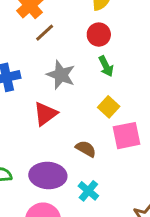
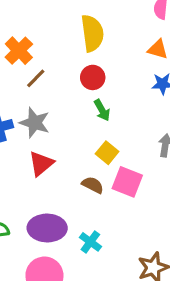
gray star: (61, 75) -> (35, 123), moved
pink square: (126, 136) -> (127, 182), turned 36
brown semicircle: (86, 149) -> (93, 185), moved

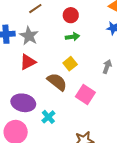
green arrow: (102, 110) -> (72, 37), turned -80
pink square: (127, 182) -> (85, 95), moved
brown semicircle: (93, 185) -> (57, 82), size x1.5

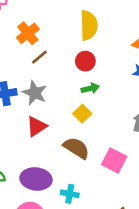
yellow square: (70, 64) -> (82, 114), moved
cyan cross: (48, 117) -> (70, 194), turned -32

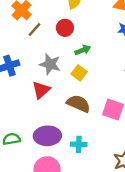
red circle: (85, 61) -> (65, 28), moved
gray star: (35, 93) -> (50, 64), moved

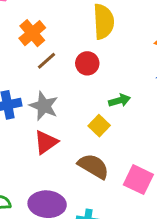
green arrow: (83, 50) -> (119, 100), moved
gray star: (50, 64) -> (44, 106), moved

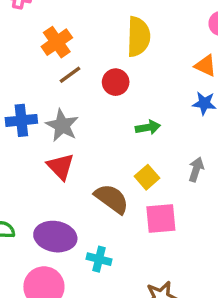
yellow square: (99, 126) -> (147, 177), moved
red triangle: (46, 142) -> (60, 167), turned -44
pink square: (138, 180) -> (161, 219), turned -36

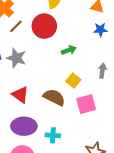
red circle: (116, 82) -> (44, 26), size x1.5
red triangle: (60, 167) -> (20, 95), moved

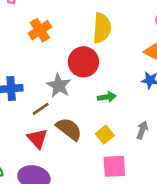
brown line: (16, 26) -> (41, 109), moved
gray star: (16, 58) -> (59, 86), moved
brown semicircle: (54, 97) -> (69, 129), moved

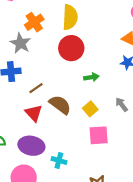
yellow semicircle: (102, 28) -> (70, 17), moved
gray star: (59, 86) -> (20, 43), moved
gray arrow: (142, 130) -> (122, 104), turned -56

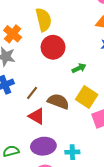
yellow square: (90, 109) -> (87, 97), size x1.5

